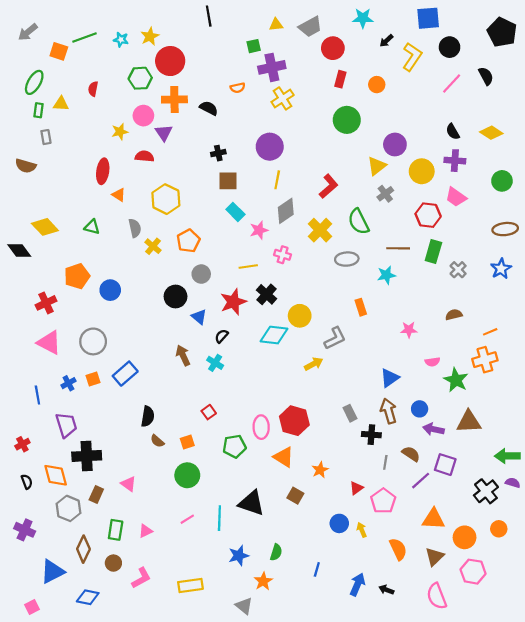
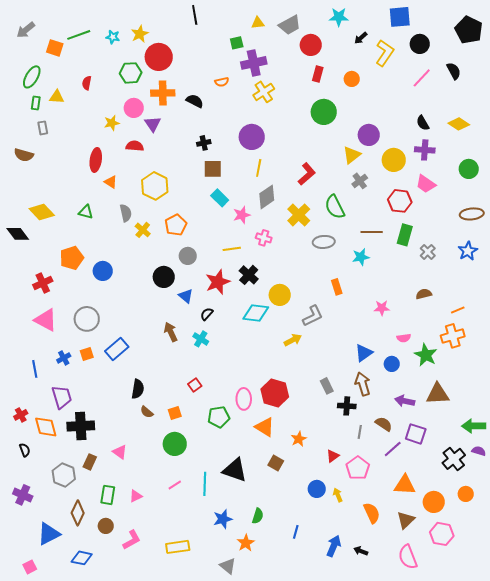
blue circle: (420, 409) -> (392, 364), moved
orange diamond: (56, 475) -> (46, 427), moved

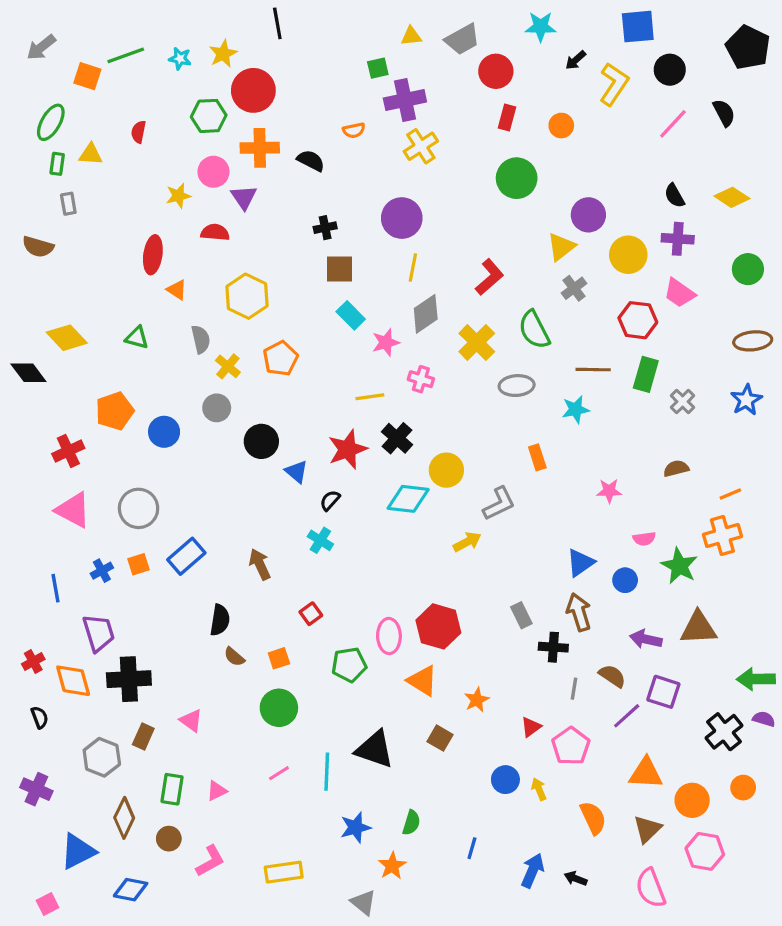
black line: (195, 15) -> (277, 23), moved
gray circle: (188, 256) -> (217, 408), moved
brown arrow: (171, 332) -> (260, 564), moved

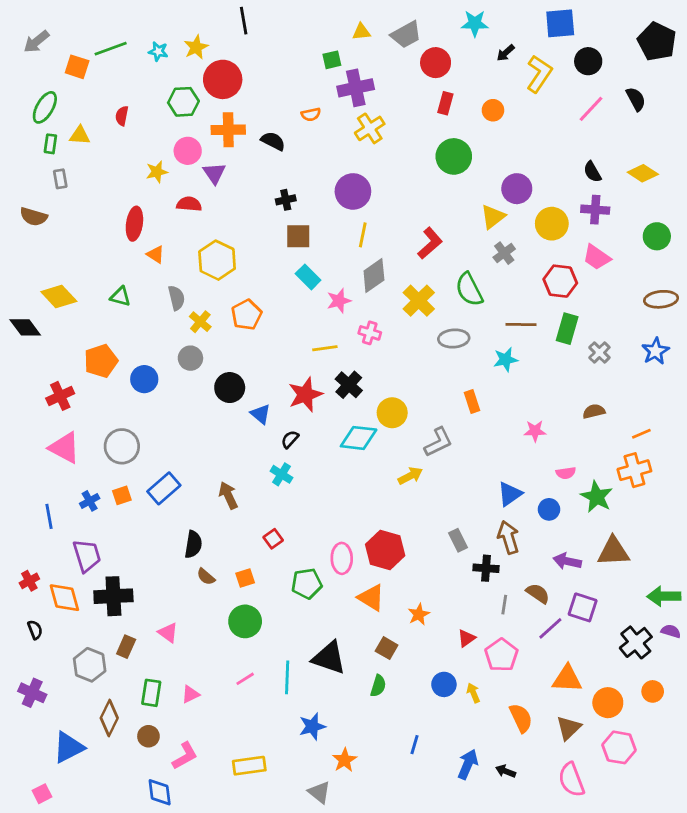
green semicircle: (411, 823) -> (378, 686), moved
blue diamond: (131, 890) -> (160, 792), moved, turned 72

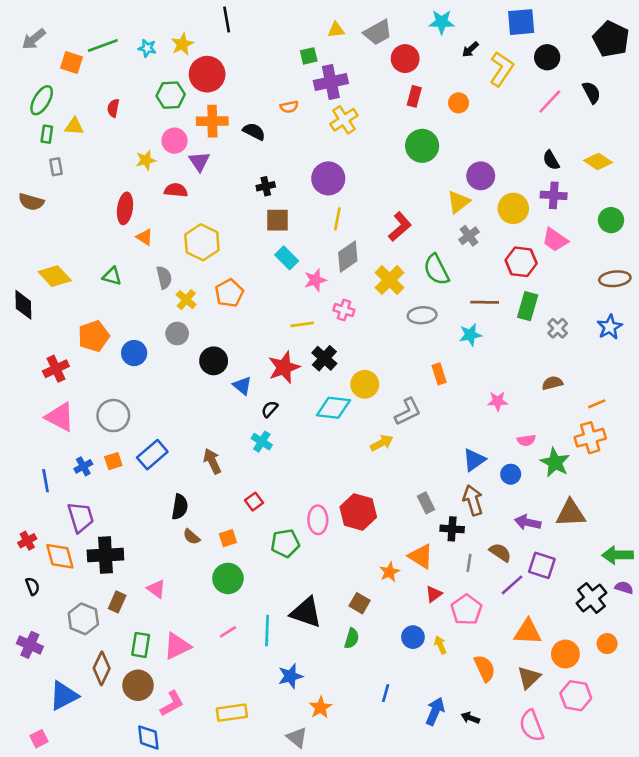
black diamond: (25, 327) -> (23, 305), turned 36
orange triangle: (371, 598) -> (421, 556), moved
pink triangle: (190, 694) -> (177, 646), size x1.6
brown circle: (148, 736) -> (138, 685), size x1.5

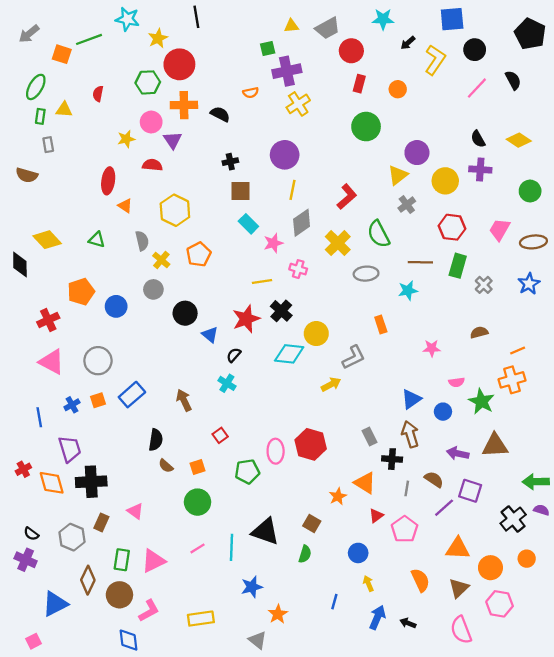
cyan star: (147, 48) -> (127, 19), moved, size x1.5
pink trapezoid: (555, 240) -> (500, 229), moved, turned 85
black semicircle: (32, 586) -> (31, 534), moved, turned 147
yellow arrow: (440, 645) -> (368, 584), moved

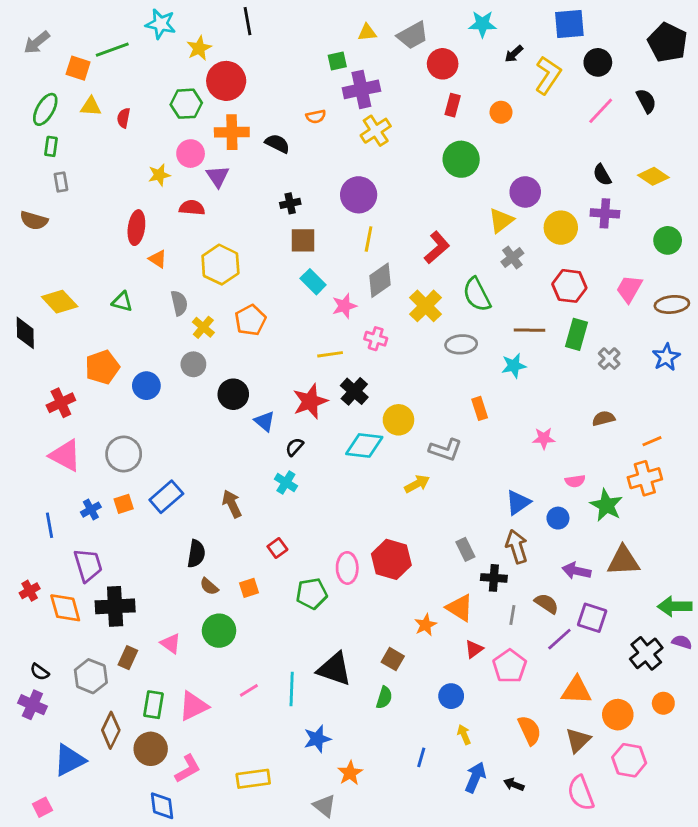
yellow triangle: (64, 110) -> (91, 107), moved
gray L-shape: (354, 357) -> (445, 450), turned 45
green circle: (198, 502) -> (219, 631), moved

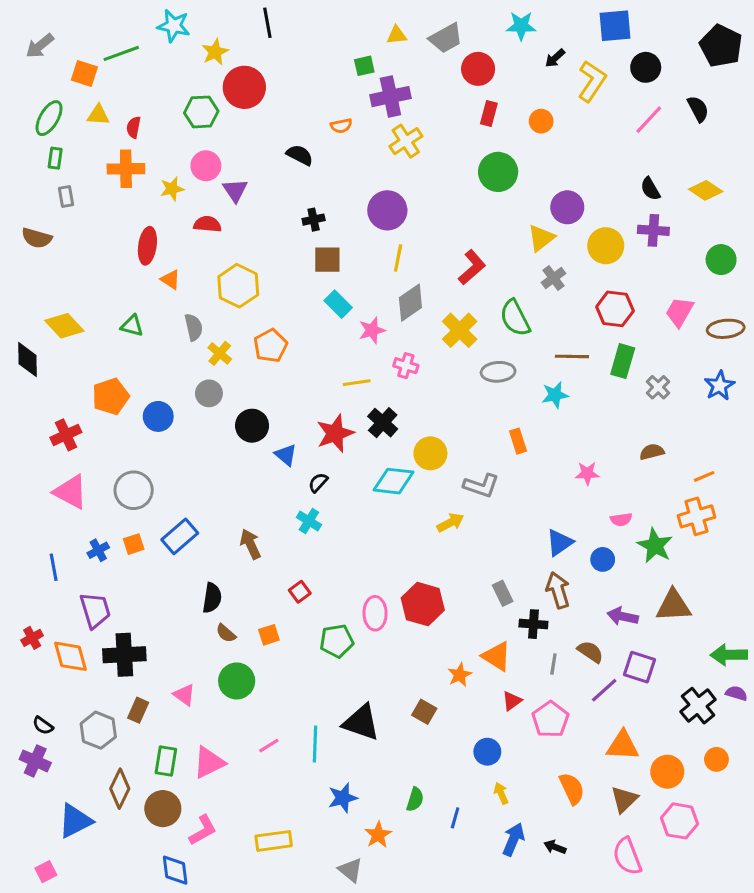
orange cross: (232, 132) -> (126, 169), moved
green semicircle: (384, 698) -> (415, 799), moved

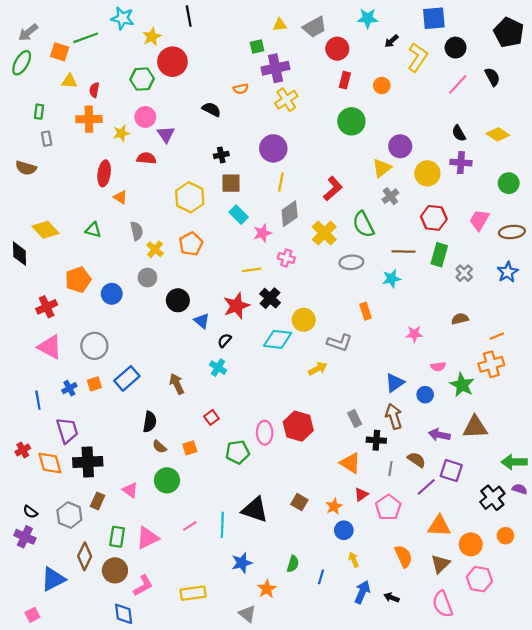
green ellipse: (49, 118) -> (22, 63), moved
yellow hexagon: (238, 286) -> (190, 197), moved
orange star: (460, 675) -> (334, 506), moved

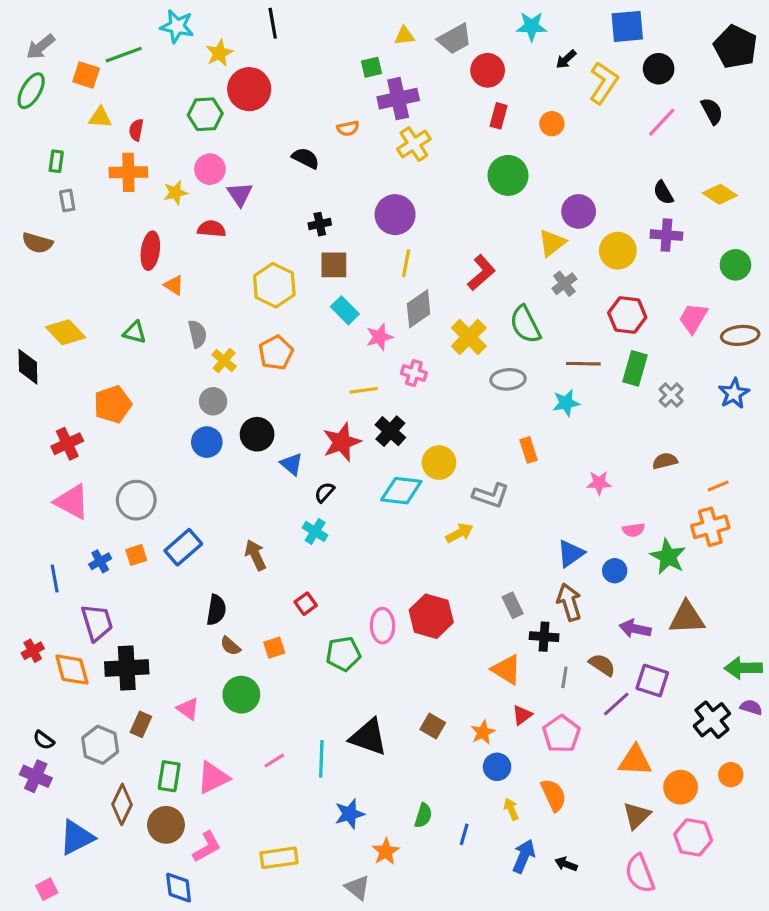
blue circle: (112, 294) -> (207, 442), moved
orange semicircle: (403, 556) -> (553, 795), moved

